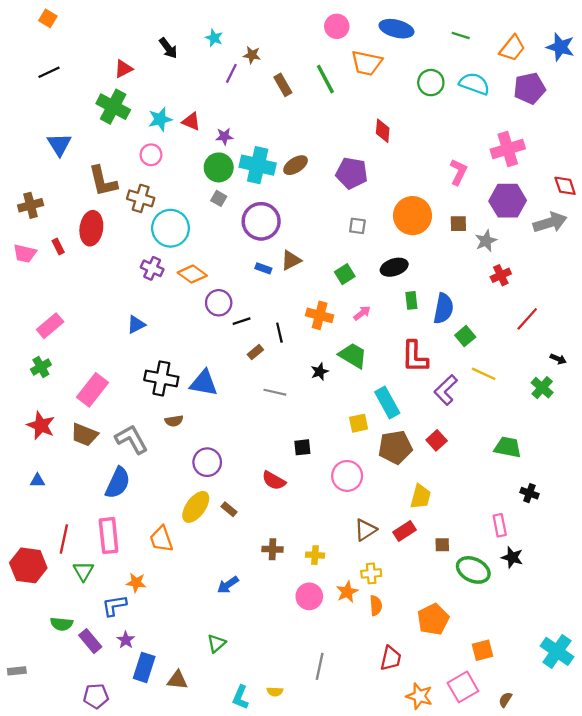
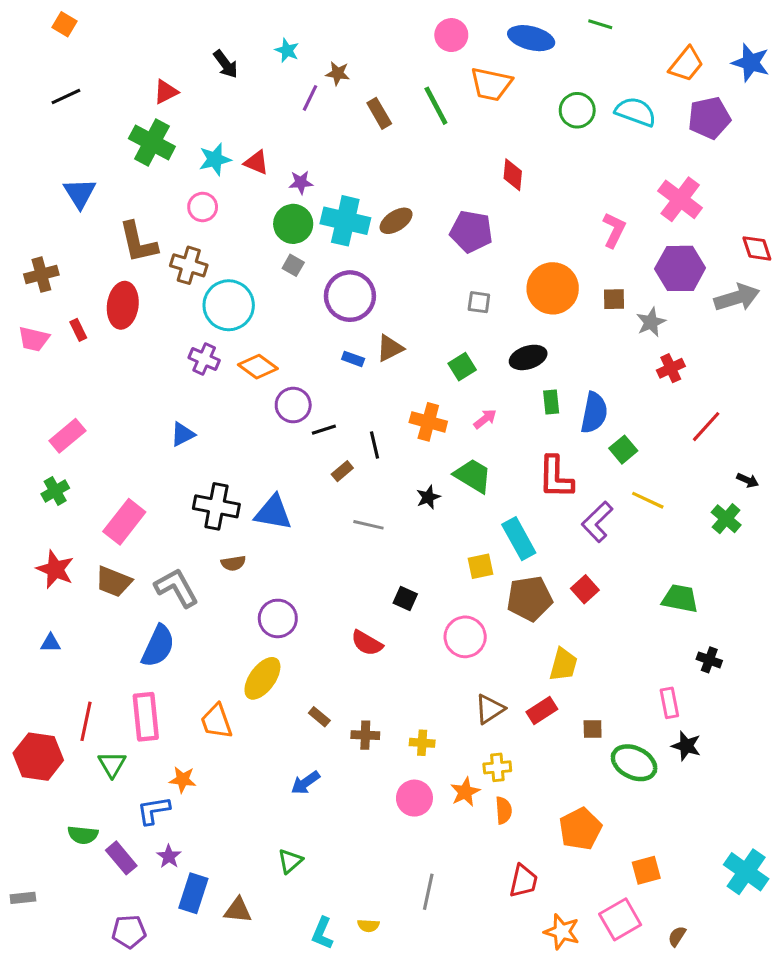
green line: (461, 36) -> (600, 24), moved
pink cross: (508, 149) -> (680, 199), turned -36
black square: (302, 447) -> (405, 598), turned 30
brown rectangle: (229, 509) -> (319, 717), moved

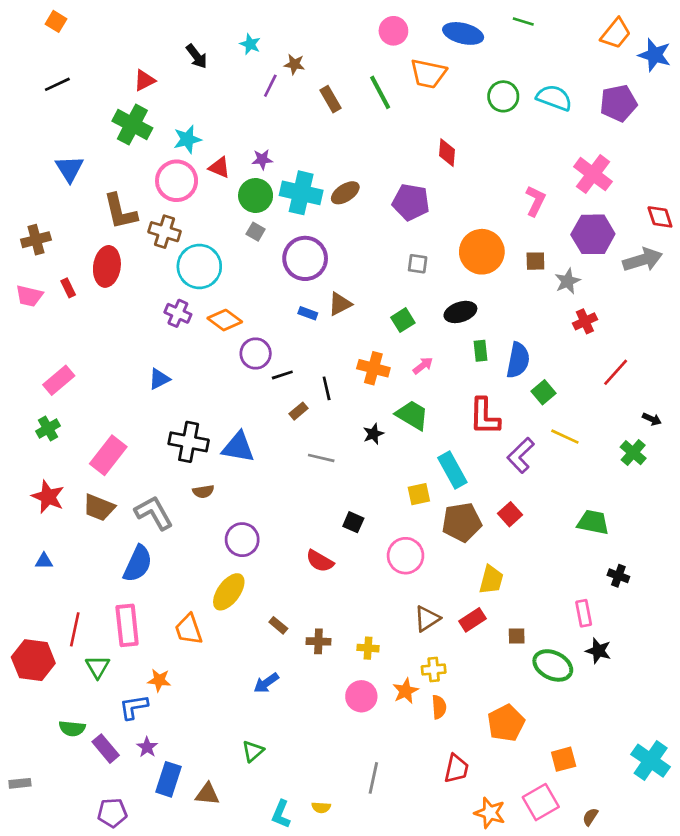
orange trapezoid: (686, 64) -> (616, 33), moved
red triangle: (256, 162) -> (219, 167), moved
pink circle: (203, 207) -> (177, 181), size x1.6

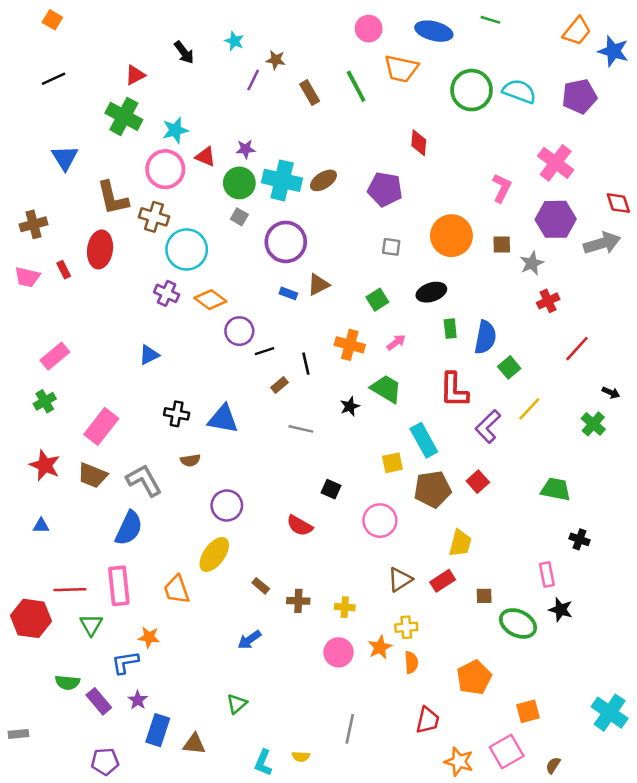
green circle: (503, 96) -> (472, 90), size x1.4
yellow line: (565, 437) -> (529, 409), turned -72
black cross: (189, 442) -> (177, 414), size x0.7
red line: (75, 629) -> (70, 590), turned 76

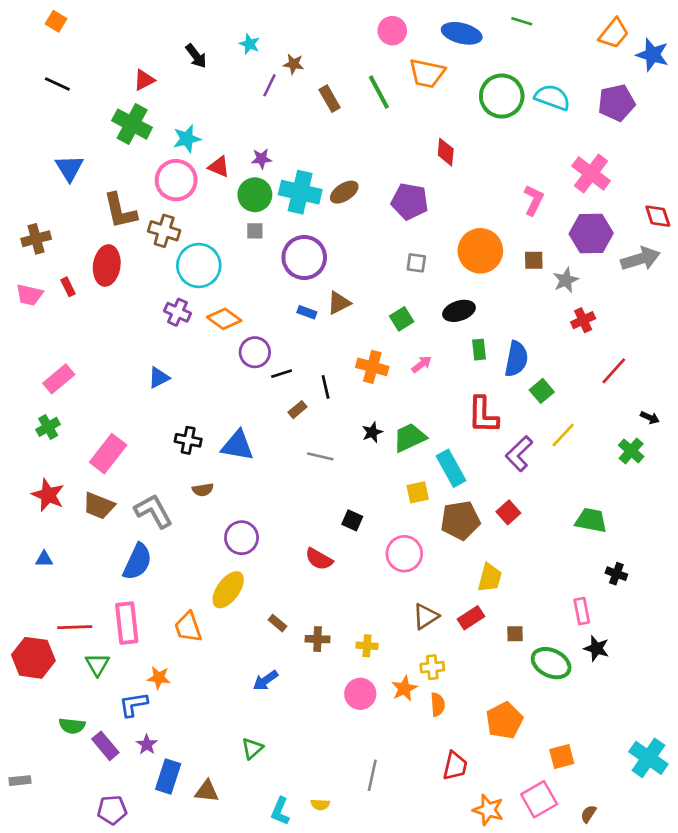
black line: (54, 79) -> (57, 84), turned 50
gray square: (239, 217) -> (255, 231), turned -30
green trapezoid: (386, 389) -> (410, 438), moved, turned -56

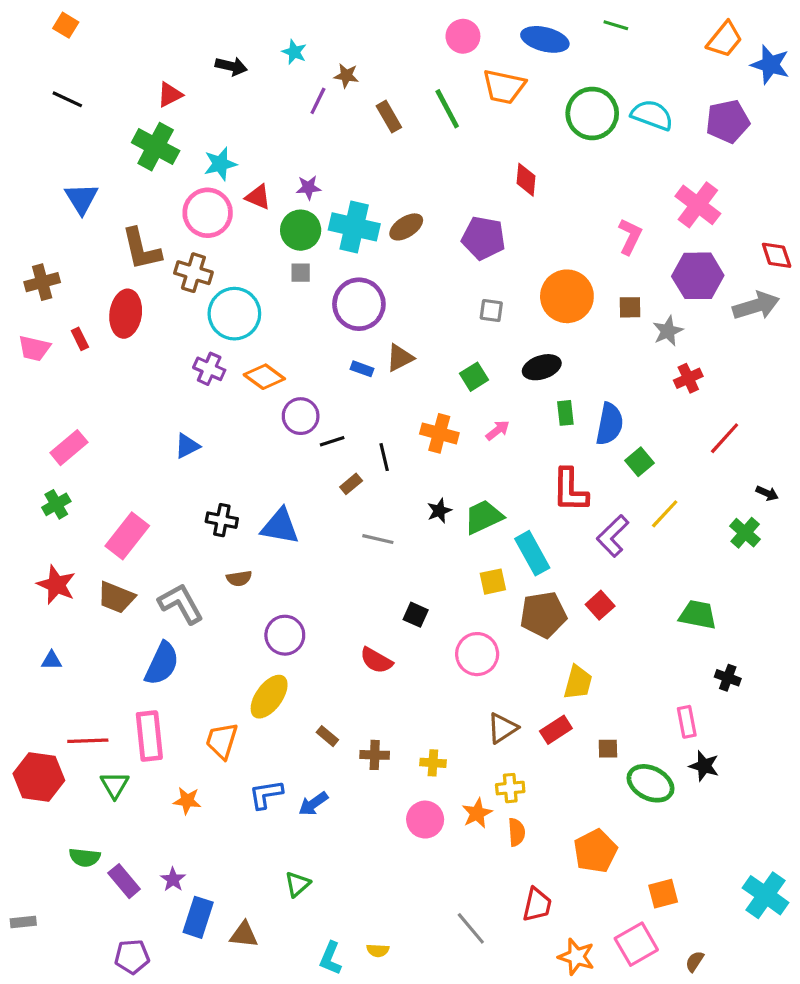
black arrow: (196, 56) -> (231, 66), turned -40
orange trapezoid: (188, 627) -> (222, 741), turned 36
blue L-shape: (133, 704) -> (266, 794), moved
gray line: (372, 775) -> (471, 928), moved, turned -52

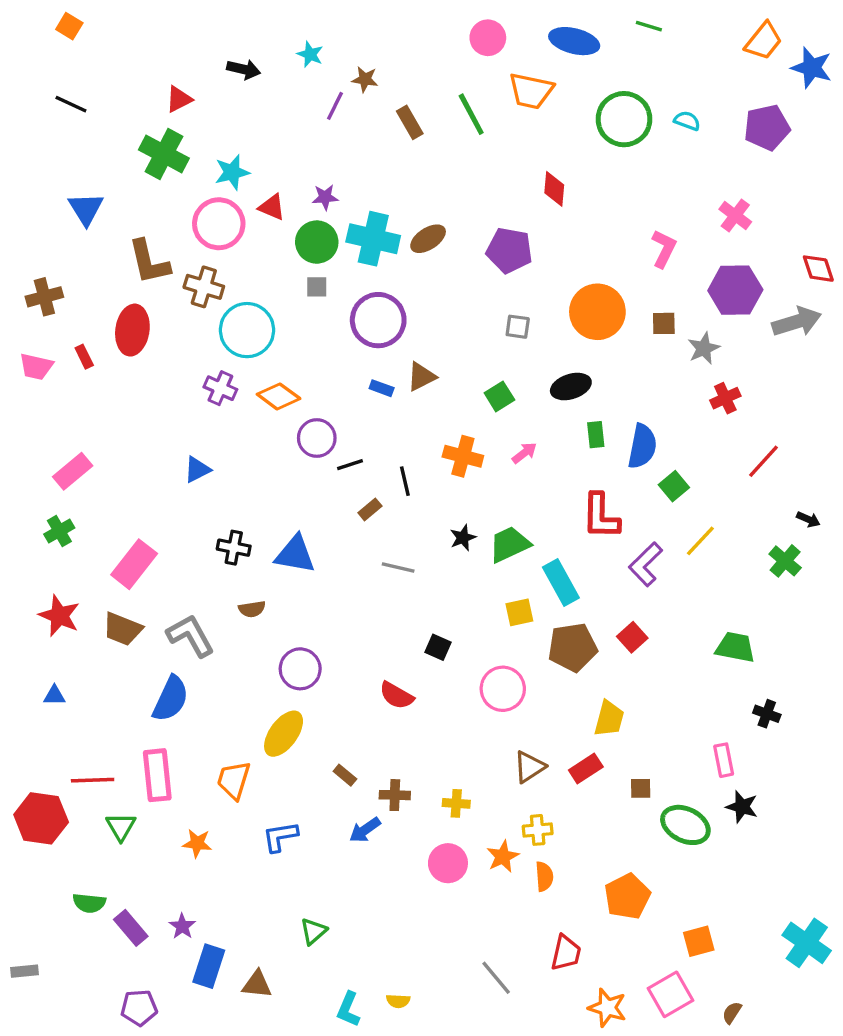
cyan semicircle: (652, 115) -> (687, 121), size x0.6
pink cross: (698, 205) -> (735, 215), size x0.7
blue arrow: (313, 804) -> (365, 830), moved

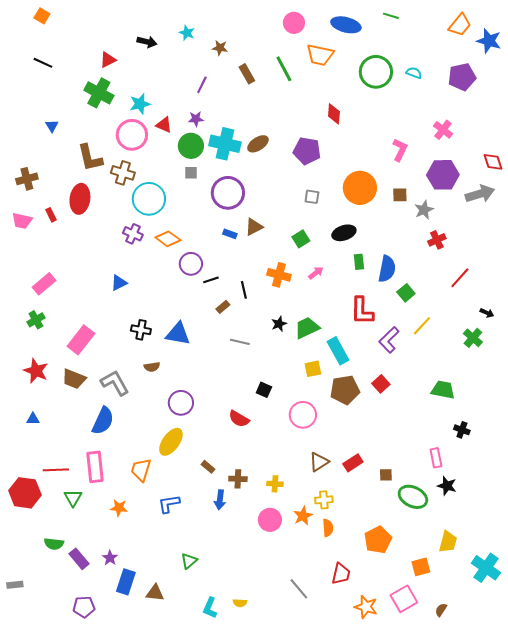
purple line: (335, 106) -> (202, 85), moved
blue triangle: (86, 209) -> (52, 126), size x0.6
yellow trapezoid: (609, 719) -> (448, 542), moved
blue arrow: (365, 830) -> (220, 500), turned -48

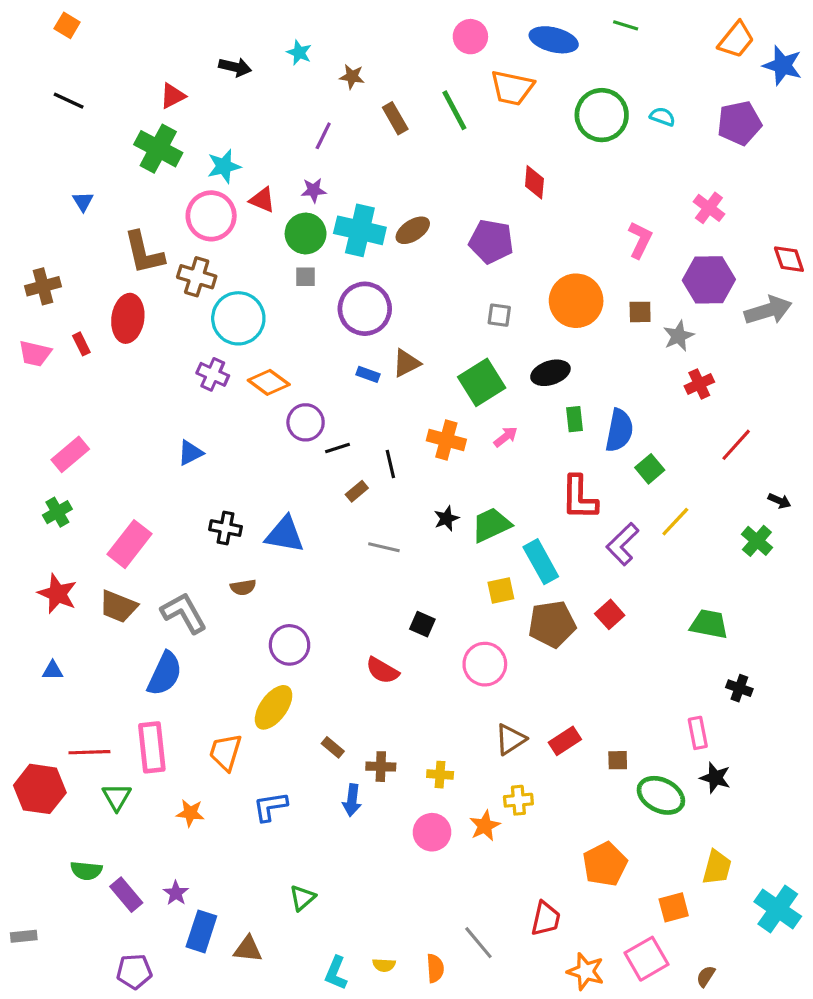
green square: (301, 239) -> (482, 382), size x1.6
orange semicircle: (328, 528) -> (435, 968), moved

